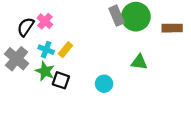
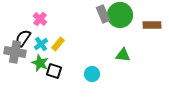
black semicircle: (26, 27) -> (23, 38), moved
cyan cross: (46, 50) -> (41, 44), turned 32
gray cross: (17, 59) -> (15, 52), turned -30

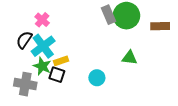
cyan cross: (41, 44) -> (43, 46), size x1.6
yellow rectangle: (58, 44) -> (61, 61), moved, turned 32
gray cross: (15, 52) -> (25, 84), moved

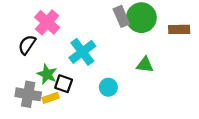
pink cross: (42, 20) -> (47, 22), size x1.5
cyan cross: (43, 46) -> (82, 52), moved
yellow rectangle: (61, 61) -> (51, 98), moved

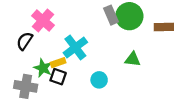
yellow rectangle: (51, 98) -> (58, 63), moved

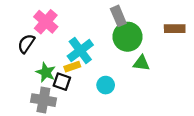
green circle: (129, 16) -> (128, 37), moved
yellow rectangle: (58, 63) -> (72, 67), moved
gray cross: (26, 86) -> (43, 100), moved

